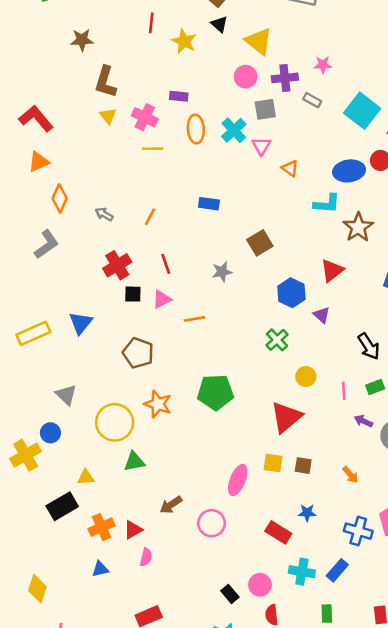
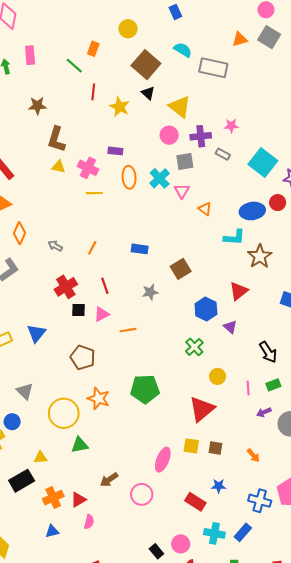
yellow triangle: (108, 116) -> (58, 167), turned -40
blue rectangle: (209, 204) -> (140, 249), moved
purple arrow: (363, 421) -> (264, 412), turned -48

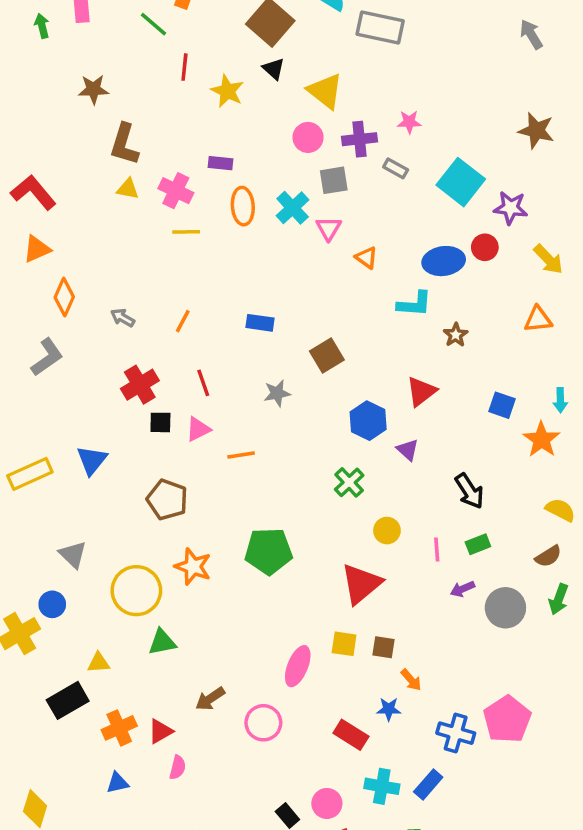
brown star: (260, 256) -> (456, 335), size x0.6
orange arrow: (253, 455) -> (411, 680), moved

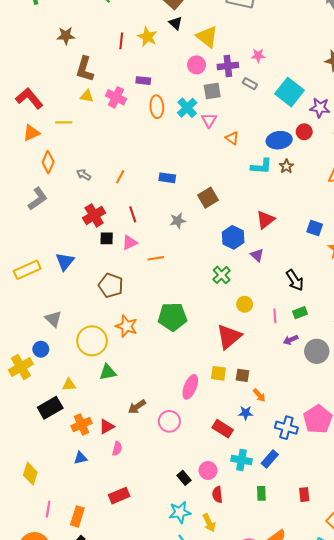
red line: (184, 67) -> (121, 41), moved
yellow line: (186, 232) -> (64, 122), moved
brown star: (456, 335) -> (286, 166), moved

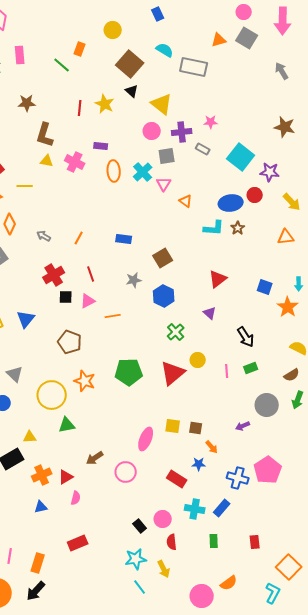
blue hexagon: (233, 237) -> (164, 296), moved
red triangle: (229, 337) -> (173, 373), moved
purple arrow: (291, 340) -> (243, 426), moved

